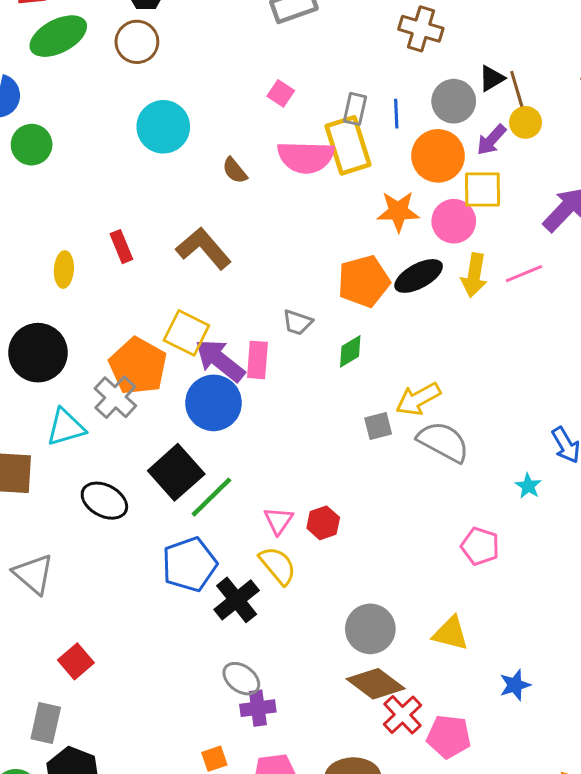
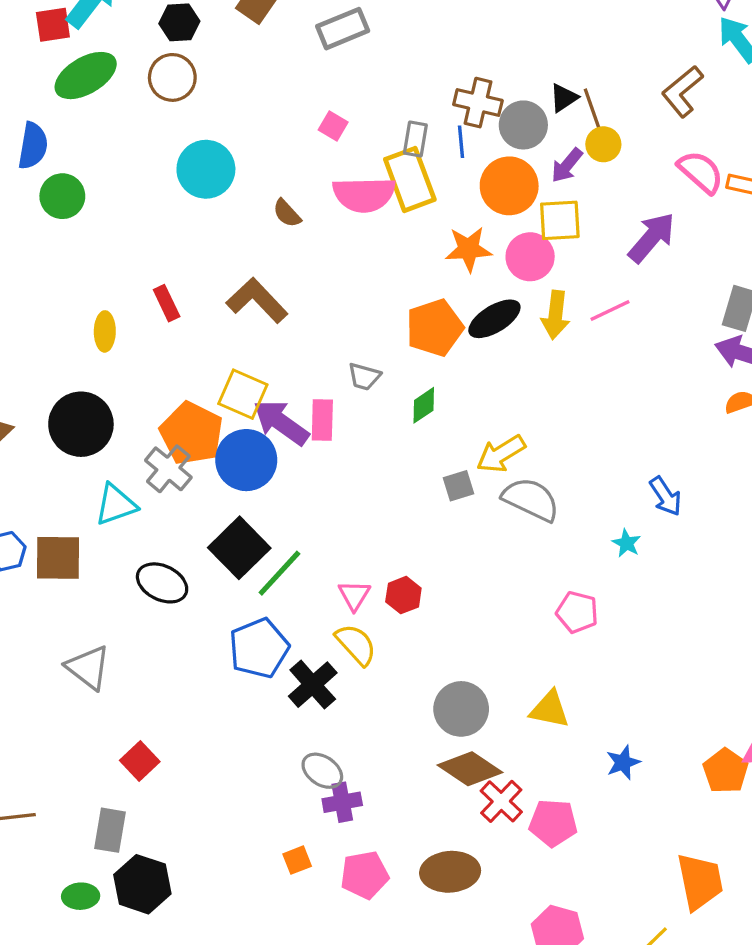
brown cross: (421, 29) -> (478, 103), moved
blue circle: (214, 403) -> (246, 460), moved

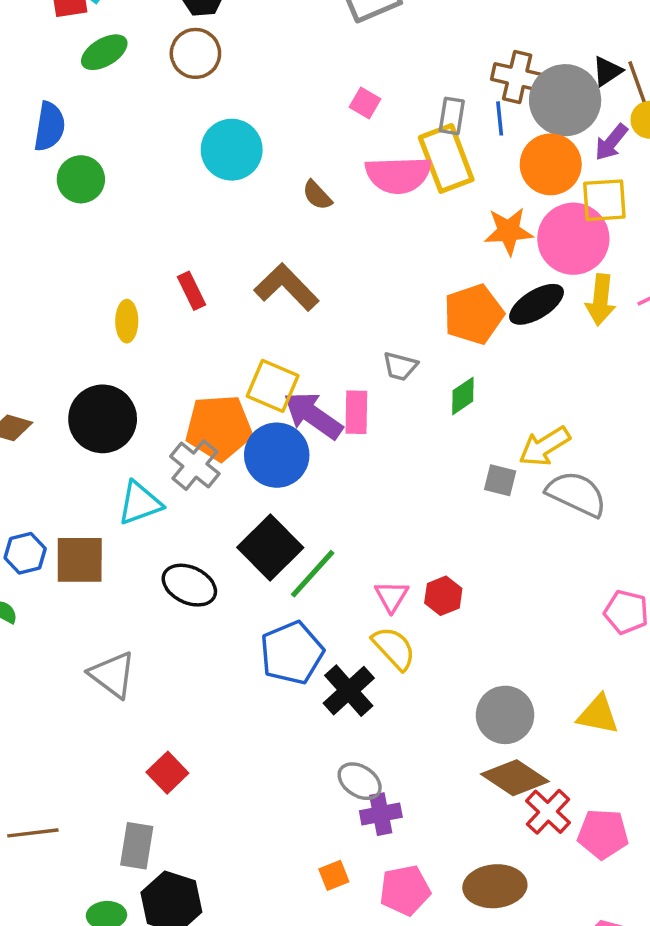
green ellipse: (86, 76) -> (104, 52), size x0.7
gray circle: (523, 125) -> (565, 100), size x1.4
pink circle: (530, 257) -> (573, 239), size x1.4
orange pentagon: (191, 433) -> (219, 428), turned -30
gray square: (458, 486) -> (500, 480), turned 32

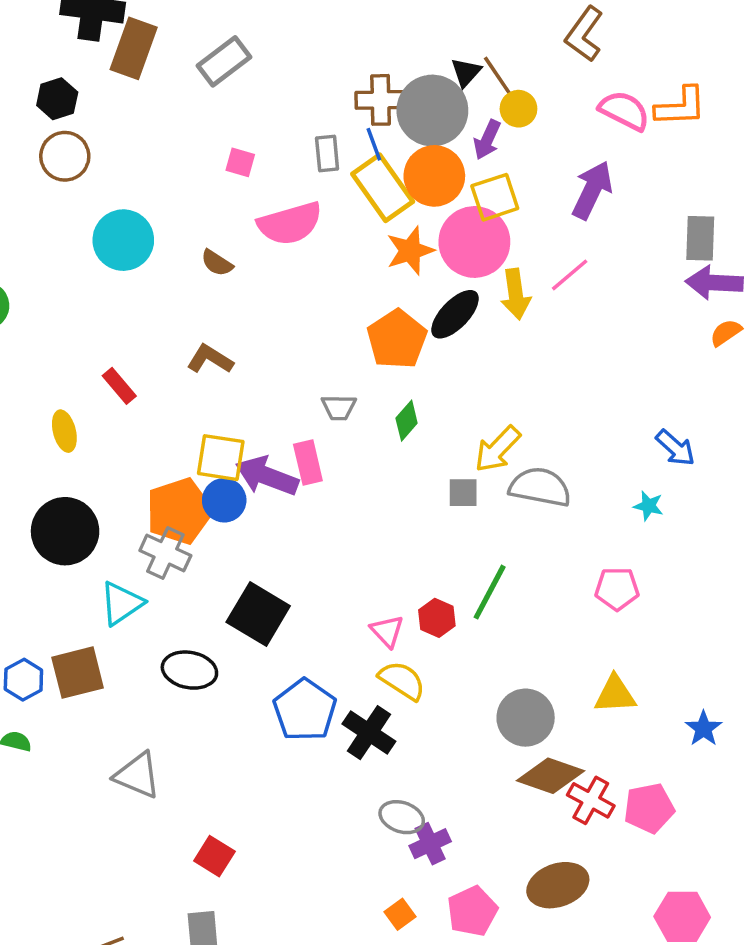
yellow rectangle: (446, 158) -> (383, 188), moved
brown L-shape: (287, 287) -> (210, 359), size x0.7
blue circle: (277, 455) -> (224, 500), moved, size x0.7
green line: (313, 574) -> (490, 592), moved

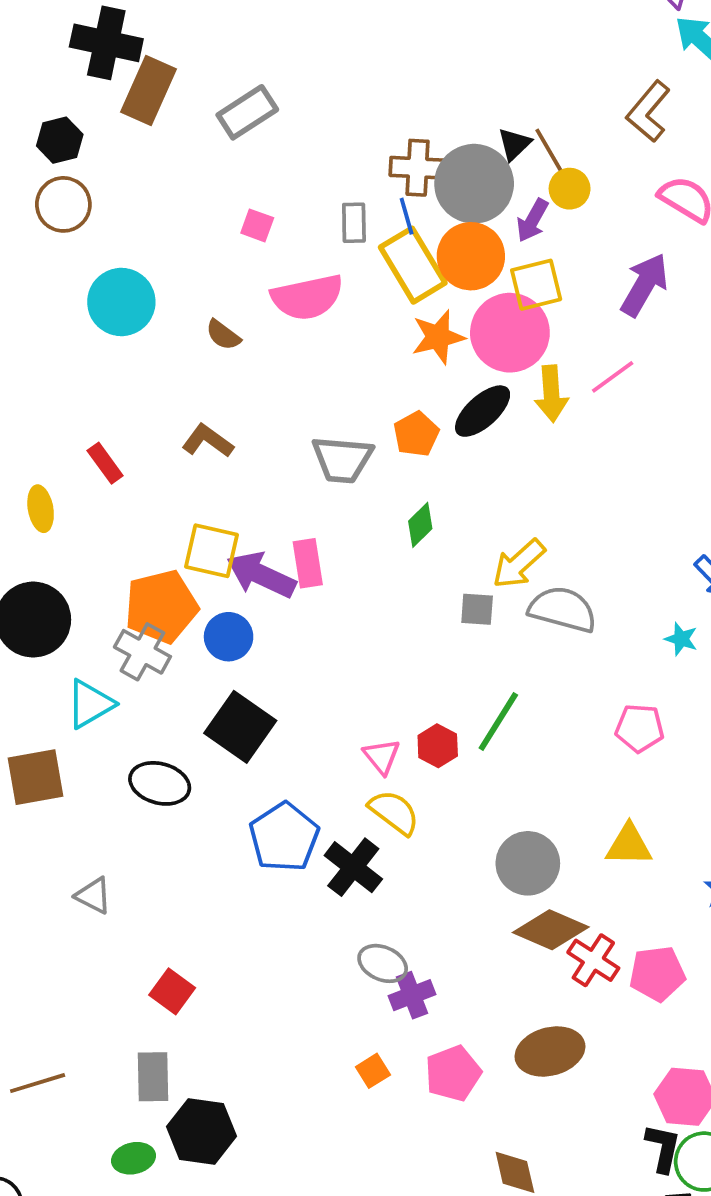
orange pentagon: (397, 339) -> (416, 434), size x0.7
gray trapezoid: (339, 407) -> (342, 459), moved, size x1.6
blue circle: (224, 500) -> (229, 637), moved
gray triangle: (137, 775) -> (93, 896), size x0.7

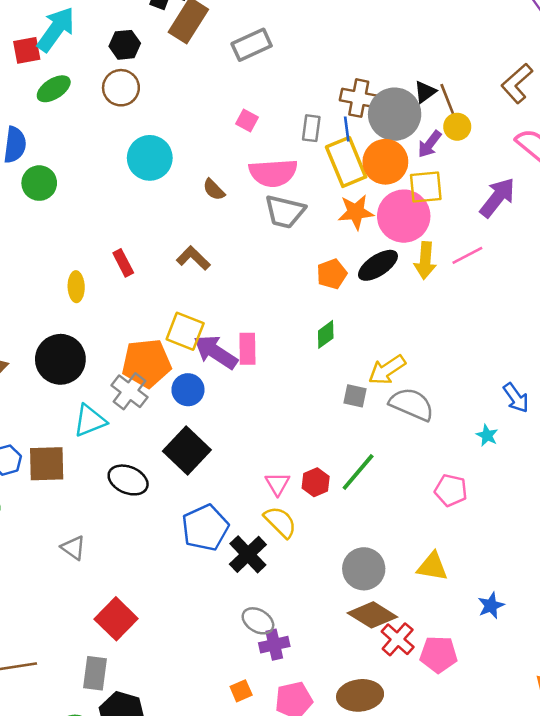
gray trapezoid: (342, 459) -> (285, 212), moved
red square: (172, 991) -> (116, 619), size x1.4

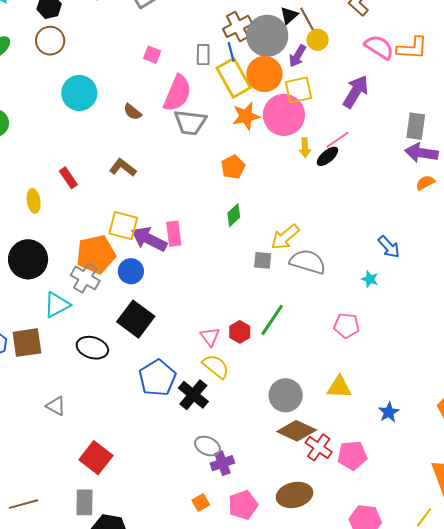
brown cross: (359, 98) -> (238, 26), turned -32
pink semicircle: (273, 173) -> (177, 93), turned -57
yellow arrow: (425, 260) -> (305, 148), size x0.7
black ellipse: (378, 265) -> (327, 156), moved, size x0.7

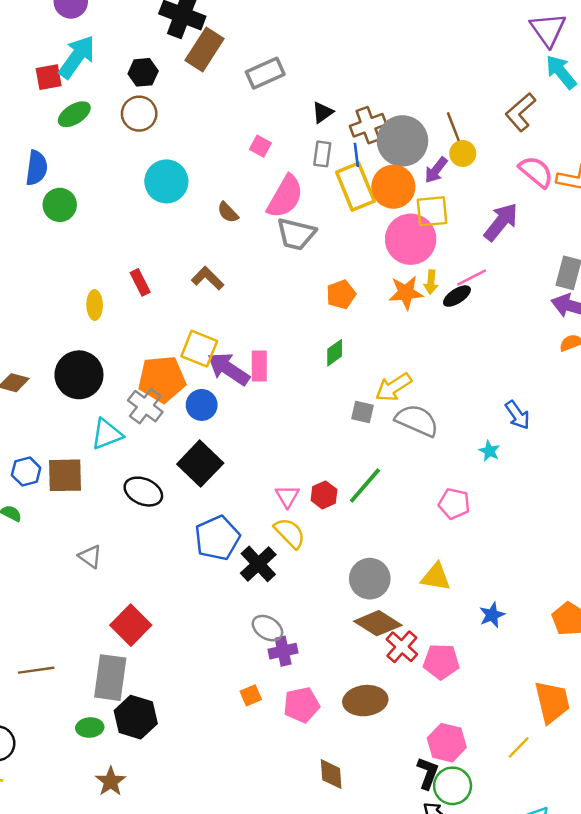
black triangle: (289, 15) -> (322, 112), moved
orange star: (246, 116) -> (406, 293), moved
gray rectangle: (85, 502) -> (110, 678), size x1.4

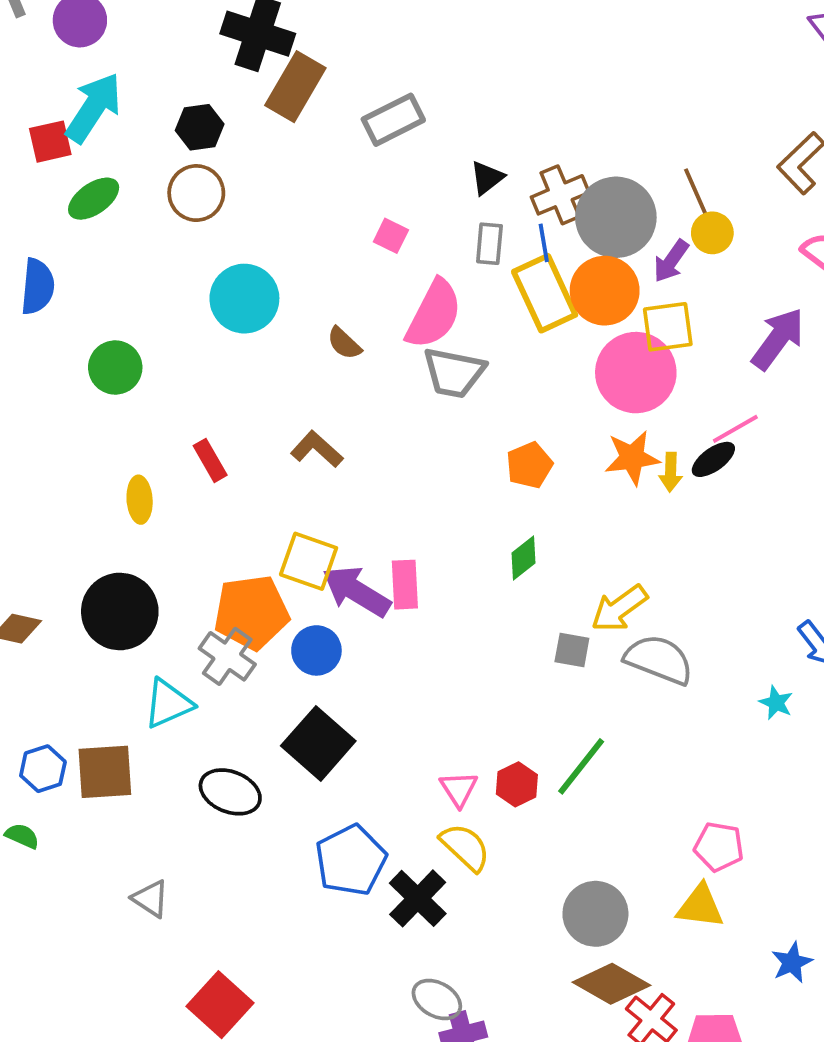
green circle: (60, 205) -> (115, 367), moved
yellow arrow: (431, 282) -> (671, 472), moved
pink pentagon: (454, 504) -> (719, 847), moved

